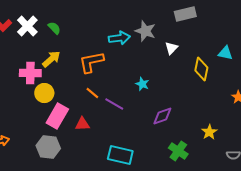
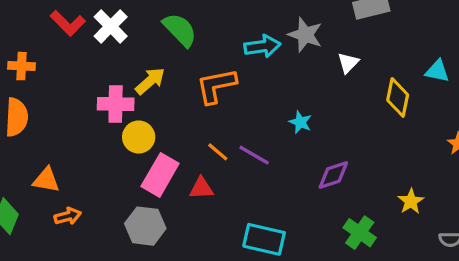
green semicircle: (54, 28) -> (180, 30), moved, size x1.6
orange line: (92, 93) -> (218, 152), moved

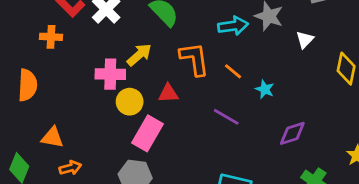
orange cross: (21, 66) -> (51, 37), moved
orange L-shape: (216, 86) -> (194, 59), turned 93
orange line: (218, 152) -> (233, 71), moved
red triangle: (201, 188) -> (168, 93), moved

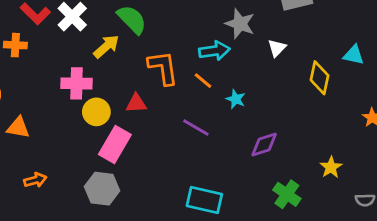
cyan arrow: (233, 26) -> (214, 51), moved
yellow arrow: (139, 55) -> (106, 46), moved
orange triangle: (52, 138) -> (18, 127), moved

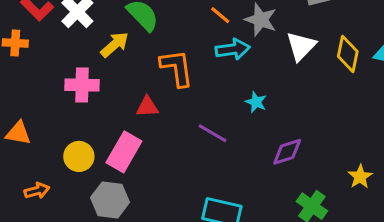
white triangle: (277, 48) -> (301, 46), size x1.5
yellow diamond: (320, 78) -> (348, 54), moved
orange line: (203, 81) -> (220, 15), moved
yellow circle: (96, 112) -> (79, 156), moved

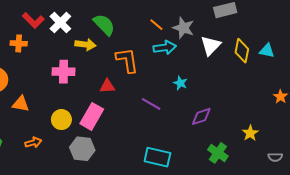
yellow arrow: (115, 45) -> (85, 44), turned 48

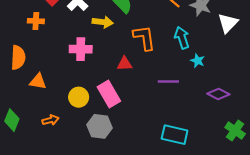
cyan arrow: (165, 48) -> (182, 38), moved, turned -100
purple line: (151, 104) -> (168, 82), turned -30
pink rectangle: (92, 116) -> (109, 94), turned -60
purple diamond: (201, 116) -> (218, 94), turned 45

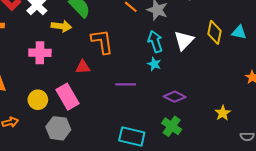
white triangle: (228, 23) -> (184, 41), moved
cyan arrow: (182, 38) -> (155, 42), moved
green cross: (235, 131) -> (172, 126), moved

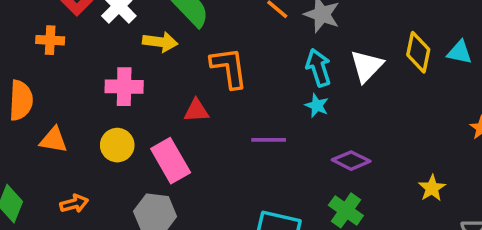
yellow circle: (38, 100) -> (117, 145), moved

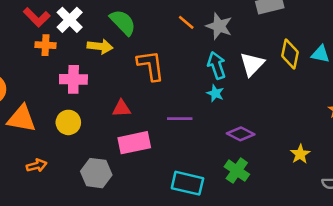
orange cross: (50, 40) -> (46, 45), moved
red triangle: (196, 111) -> (122, 108), moved
orange triangle: (54, 140) -> (21, 119), size x1.4
pink rectangle: (171, 161) -> (134, 143), moved, turned -72

